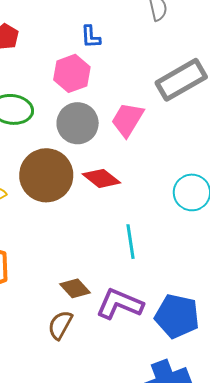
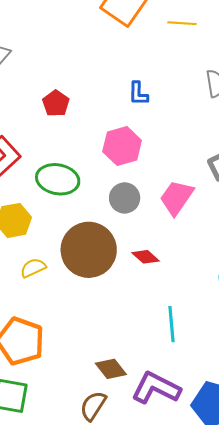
blue L-shape: (91, 37) -> (138, 94), moved
gray circle: (78, 123) -> (125, 198), size x0.7
red diamond: (101, 178) -> (146, 257), size x0.7

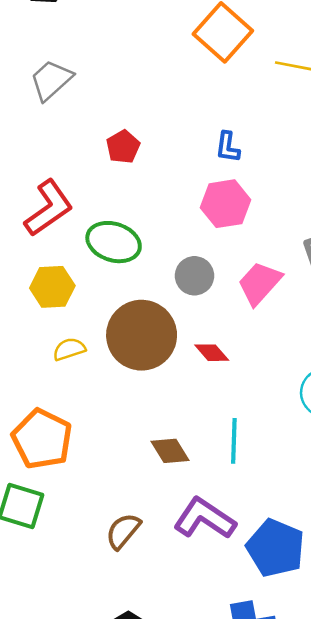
pink hexagon: (122, 146) -> (226, 204), moved
brown diamond: (111, 369) -> (170, 451), moved

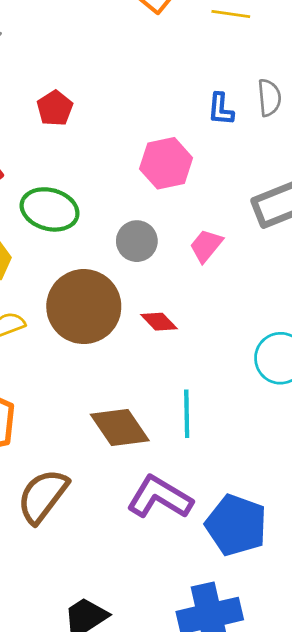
blue L-shape: (228, 147) -> (221, 109), moved
pink trapezoid: (260, 283) -> (206, 246), size x0.7
brown diamond: (170, 451) -> (120, 428), size x1.4
brown semicircle: (123, 531) -> (43, 496), moved, size x1.4

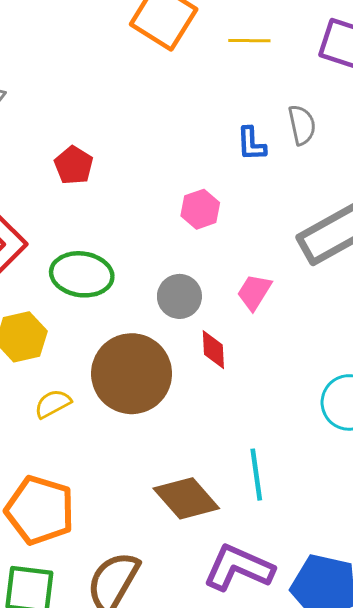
pink hexagon: (166, 163) -> (200, 209), size x0.7
red diamond: (159, 322) -> (213, 350), moved, turned 48

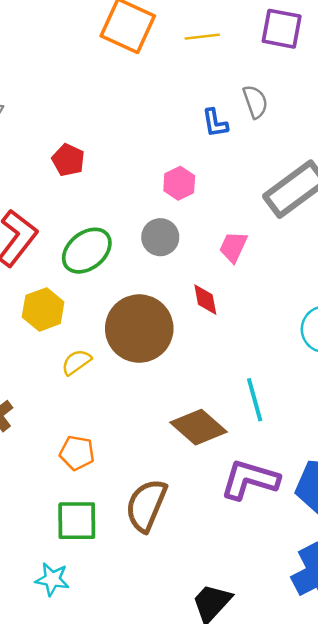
green ellipse: (82, 274) -> (87, 251), turned -39
gray circle: (179, 296) -> (160, 237), moved
orange pentagon: (40, 510) -> (77, 453), size x0.6

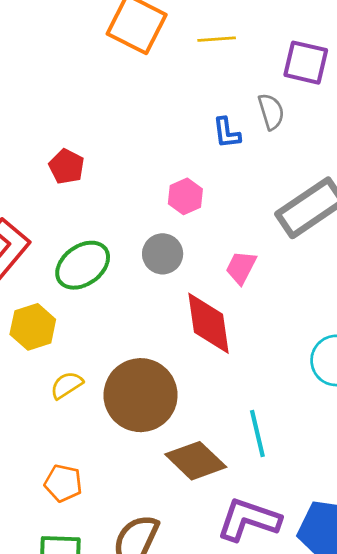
purple square: (282, 29) -> (306, 63), moved
red diamond: (205, 300) -> (208, 323), size x1.8
brown circle: (139, 329) -> (141, 395), moved

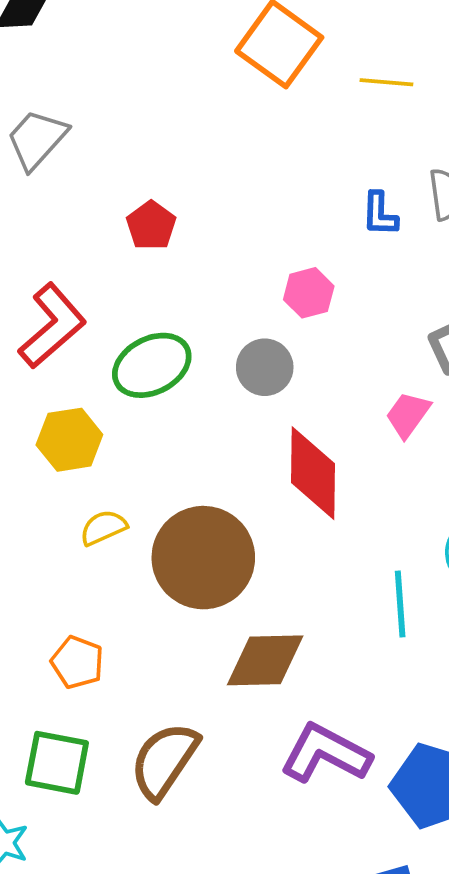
pink trapezoid: (241, 267) -> (408, 415), moved
cyan line: (257, 434) -> (400, 604), moved
brown diamond: (196, 461) -> (265, 660), turned -54

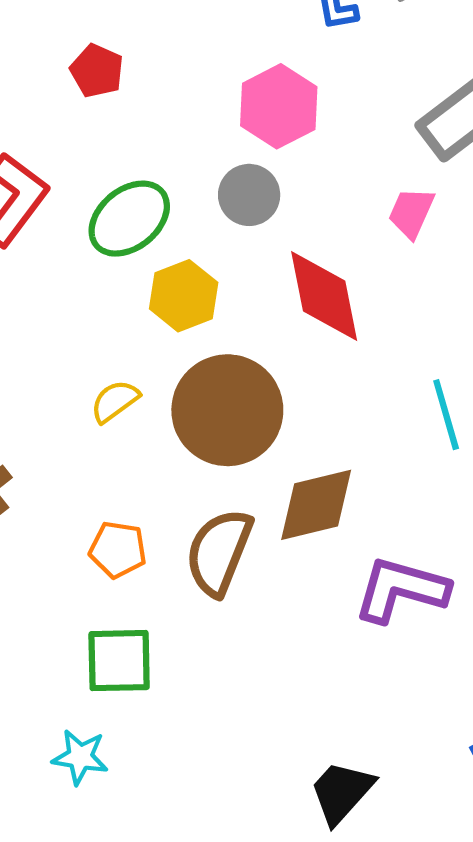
pink hexagon: (309, 293) -> (279, 106), size x1.5
yellow hexagon: (69, 440) -> (184, 296), moved
brown semicircle: (164, 761) -> (219, 552), moved

